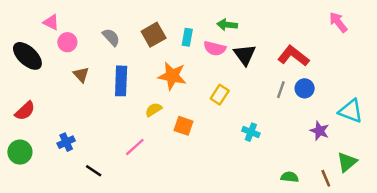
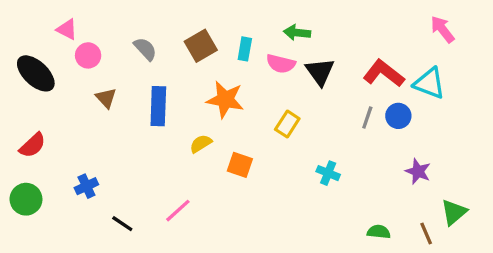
cyan triangle: (351, 111) -> (429, 83), moved
pink line: (135, 147) -> (178, 211), moved

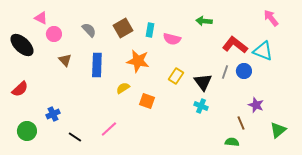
green arrow: (297, 33) -> (204, 21), moved
black triangle: (320, 72) -> (203, 82), moved
green circle: (26, 199) -> (27, 131), moved
brown line: (426, 233) -> (241, 123), moved

